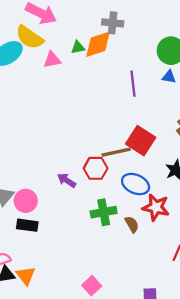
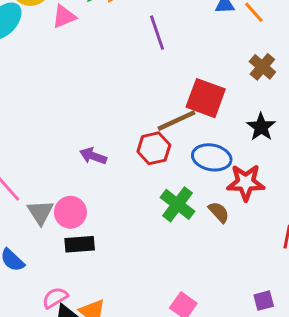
purple line: (133, 84) -> (157, 33), moved
purple arrow: (67, 180) -> (93, 156), moved
green cross: (104, 212) -> (177, 204), turned -30

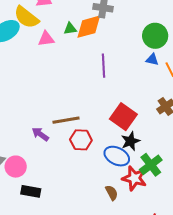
brown line: (176, 121) -> (66, 120), moved
black star: (261, 127) -> (130, 141), moved
green cross: (177, 204) -> (151, 165), moved
black rectangle: (80, 244) -> (31, 191), moved

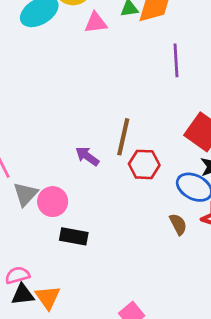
brown line: (66, 120) -> (123, 137), turned -68
brown semicircle: (112, 193) -> (178, 224), moved

